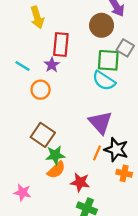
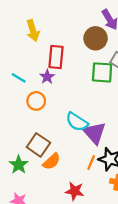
cyan semicircle: (104, 81) -> (77, 122), moved
green star: (55, 155) -> (19, 165), moved, turned -30
orange semicircle: (56, 170) -> (52, 161), moved

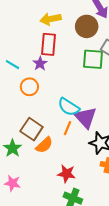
yellow arrow: (33, 31) -> (51, 19), moved, turned 96
orange line: (91, 162) -> (68, 128), moved

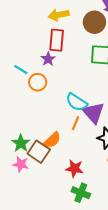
cyan line: (12, 65) -> (21, 70), moved
brown square: (32, 129) -> (39, 152), moved
pink star: (12, 183) -> (21, 164), moved

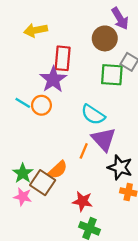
yellow arrow: (59, 15) -> (36, 30), moved
purple star: (48, 59) -> (53, 79), size x1.6
cyan line: (21, 70) -> (23, 103), moved
cyan semicircle: (77, 102) -> (93, 115), moved

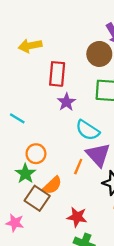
purple star: (53, 79) -> (66, 102), moved, size x0.7
orange circle: (41, 105) -> (36, 154), moved
green star: (23, 173) -> (25, 174), moved
pink star: (23, 197) -> (15, 223), moved

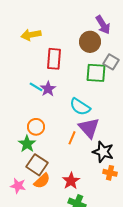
purple star: (66, 102) -> (48, 89), moved
cyan line: (17, 118) -> (36, 87), moved
orange semicircle: (52, 185) -> (42, 181), moved
red star: (77, 217) -> (71, 181), turned 30

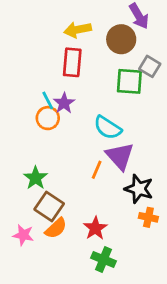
yellow arrow: (31, 35) -> (78, 30), moved
cyan line: (36, 87) -> (48, 100), turned 32
orange circle: (36, 127) -> (48, 118), moved

